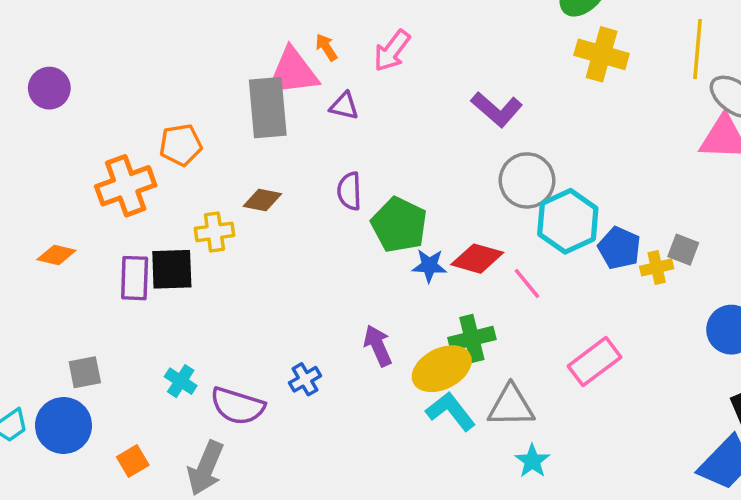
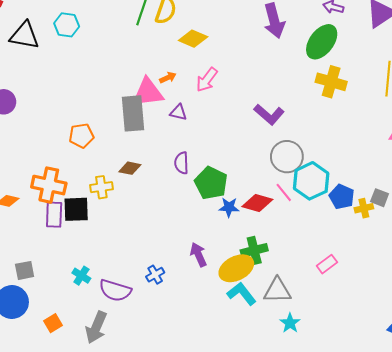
orange arrow: (326, 47) -> (168, 78), turned 98
orange cross: (126, 186) -> (49, 185), moved, turned 32
pink line: (527, 283) -> (284, 192), moved
pink rectangle: (594, 362) -> (327, 264), size x0.7

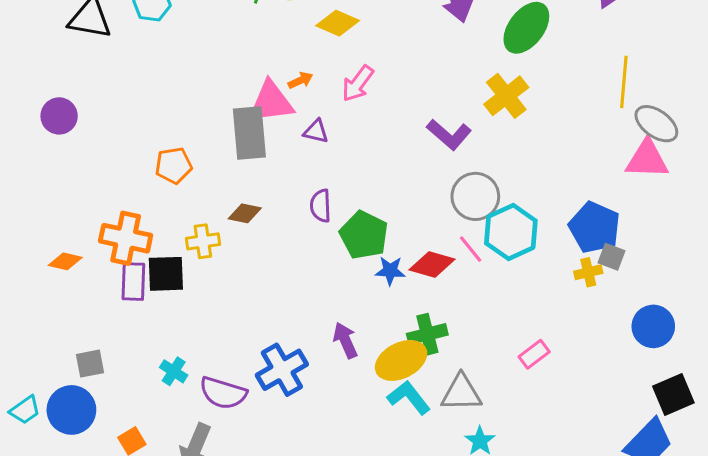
yellow cross: (331, 82) -> (506, 96), moved, turned 36
blue pentagon: (342, 197) -> (594, 227), moved, size x1.4
blue cross: (155, 275) -> (282, 370), size x1.8

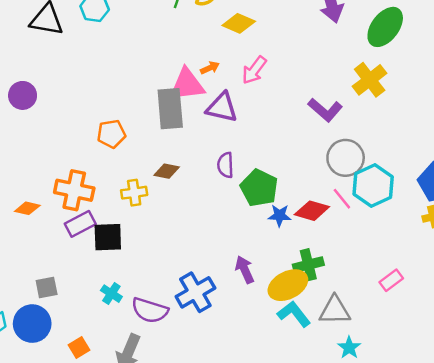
purple triangle: (316, 131) -> (222, 107), size x1.6
black square: (166, 274) -> (108, 237), moved
purple rectangle: (133, 282) -> (80, 224), turned 60

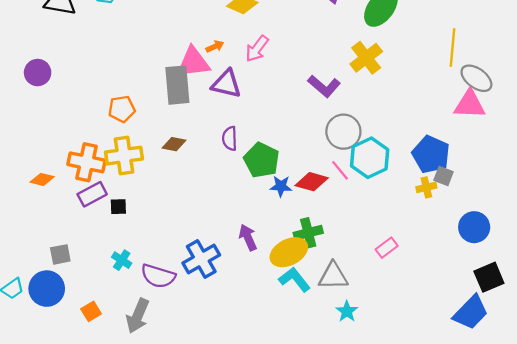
yellow cross: (134, 193) -> (124, 156), moved, size x1.5
black square: (108, 237) -> (118, 207), size x0.6

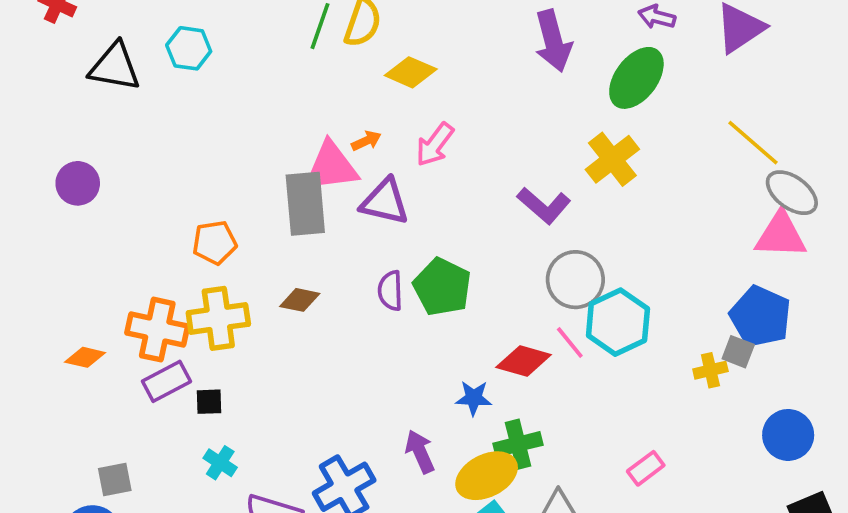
yellow line: (453, 48) -> (753, 143), turned -54
blue pentagon: (431, 154) -> (760, 317), moved
green pentagon: (262, 160) -> (442, 287), moved
blue star: (281, 186) -> (474, 398), moved
cyan cross: (122, 260) -> (220, 463), moved

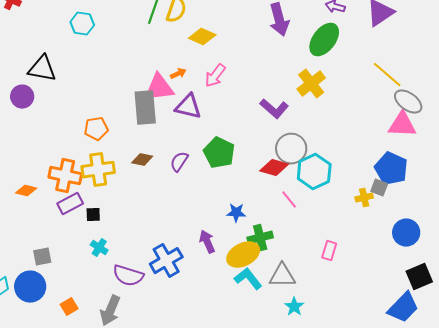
black triangle: (115, 67) -> (42, 69), moved
purple semicircle: (390, 291) -> (179, 162), moved, turned 35
pink line: (570, 342) -> (289, 200), moved
red diamond: (524, 361) -> (274, 168), moved
pink rectangle: (646, 468) -> (329, 251), turned -36

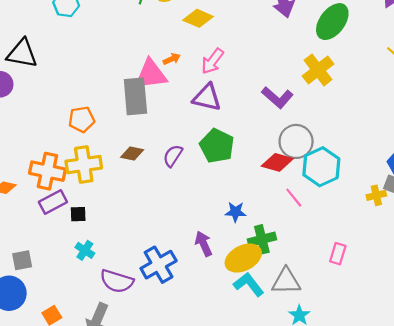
purple triangle: (188, 107) -> (207, 97), moved

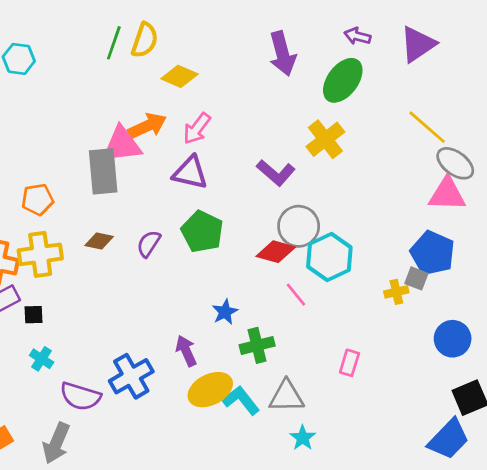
orange arrow: (172, 59) -> (147, 126), size x1.8
blue star: (236, 212) -> (225, 312), turned -30
yellow ellipse: (243, 258) -> (210, 390), moved

